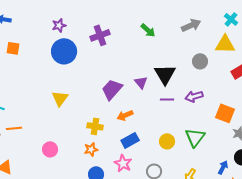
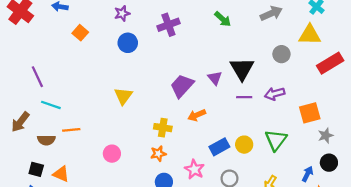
orange square: (13, 48) -> (80, 33), moved, turned 32
blue circle: (64, 51) -> (128, 43), size x0.7
orange square: (225, 113) -> (310, 113), turned -36
blue rectangle: (130, 140) -> (219, 147), moved

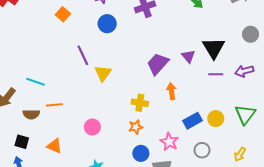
purple line: (37, 77) -> (83, 55), moved
orange arrow: (197, 115) -> (171, 91), turned 105
orange triangle: (61, 174) -> (54, 146), moved

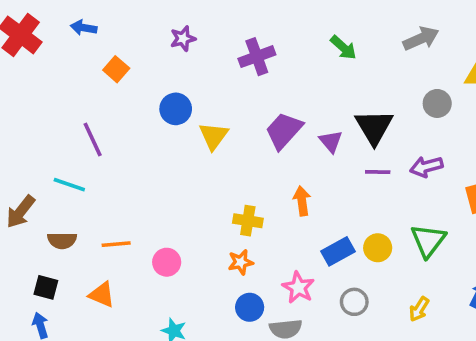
blue circle: (107, 24) -> (176, 109), moved
purple line: (83, 55) -> (93, 140), moved
purple trapezoid: (158, 64) -> (284, 131), moved
yellow triangle: (103, 73) -> (214, 136), moved
orange line: (54, 105) -> (116, 244), moved

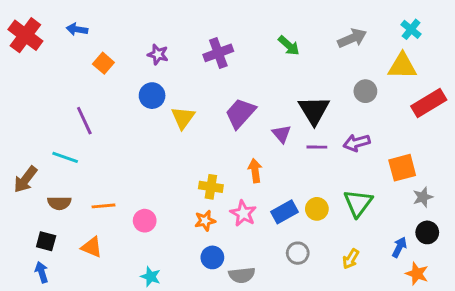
purple star: (183, 39) -> (158, 54), moved, turned 30
purple triangle: (331, 141) -> (282, 134), moved
pink star: (298, 287) -> (243, 213), moved

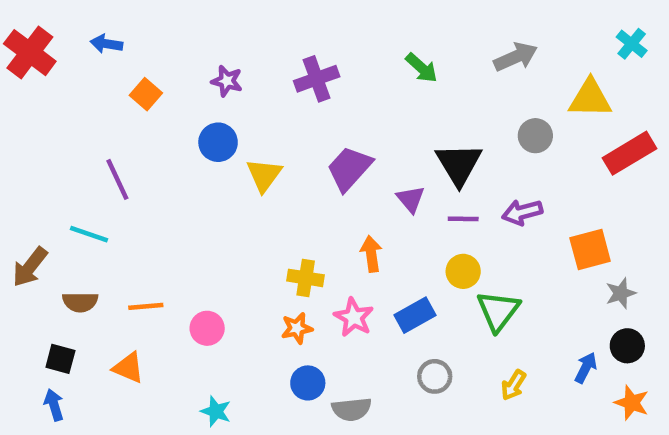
cyan cross: (411, 29) -> (632, 44), moved
green triangle: (358, 203) -> (498, 311), moved
yellow circle: (317, 209) -> (463, 271), moved
orange star: (417, 274) -> (632, 403), moved

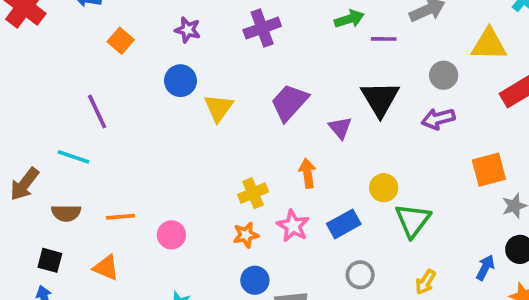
green arrow: (422, 68) -> (349, 19), turned -60
purple arrow: (522, 212) -> (438, 119), moved
purple line: (463, 219) -> (384, 39), moved
yellow cross: (306, 278) -> (253, 193), turned -32

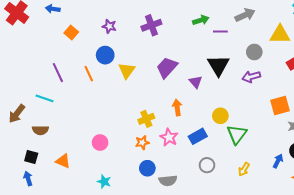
orange line: (121, 217) -> (89, 74), moved, turned 70

